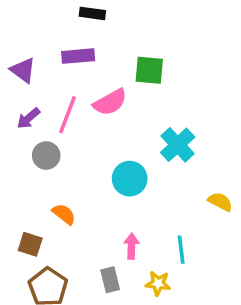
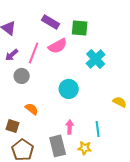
purple rectangle: (78, 56) -> (51, 22), moved, turned 36
cyan cross: (178, 145) -> (96, 59), moved
gray rectangle: (110, 280) -> (58, 146), size x1.5

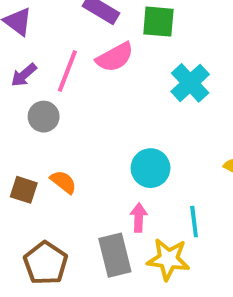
cyan circle: (69, 89) -> (151, 168), moved
brown square: (13, 126) -> (24, 190), moved
yellow star: (85, 148) -> (168, 259), size x1.5

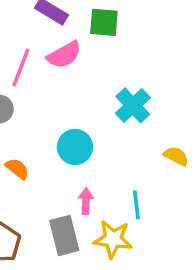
cyan cross: (190, 83) -> (133, 105), moved
cyan circle: (151, 168) -> (75, 147), moved

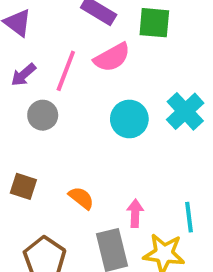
cyan circle: (75, 147) -> (129, 119), moved
orange semicircle: (17, 169) -> (81, 198), moved

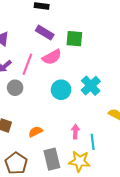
orange semicircle: (81, 198) -> (36, 132), turned -64
pink arrow: (135, 213) -> (75, 132), moved

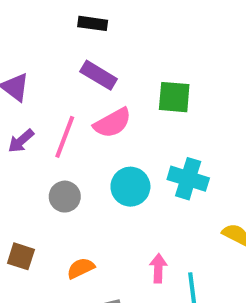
green square: (74, 39) -> (174, 97), moved
cyan cross: (91, 86) -> (188, 179), turned -30
gray circle: (15, 88) -> (65, 197), moved

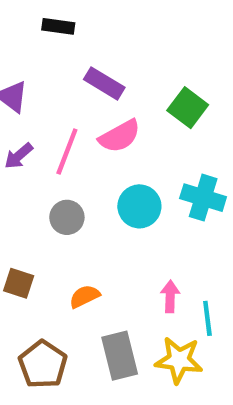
black rectangle: (93, 23) -> (58, 26), moved
green square: (174, 97) -> (188, 108), turned 32

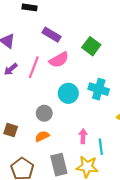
gray circle: (67, 217) -> (44, 113), moved

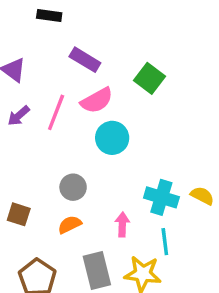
cyan cross: (99, 89) -> (161, 197), moved
cyan circle: (68, 93) -> (112, 138), moved
pink arrow: (83, 136) -> (122, 225), moved

